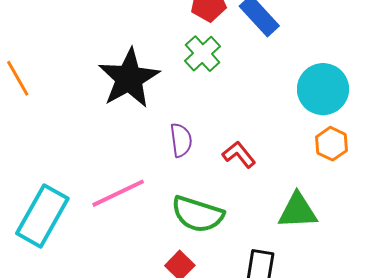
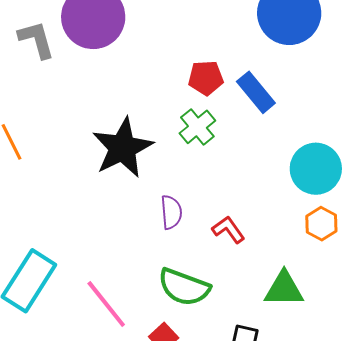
pink line: (118, 193) -> (106, 304), moved, turned 74

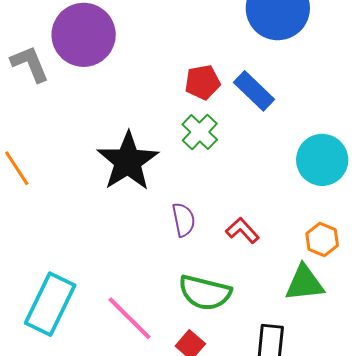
orange hexagon: (321, 224) -> (322, 240), moved

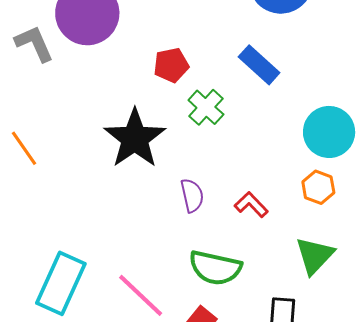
red pentagon: (202, 82) -> (171, 65), moved
orange hexagon: (322, 240) -> (318, 187), moved
green triangle: (304, 283) -> (315, 256), turned -39

